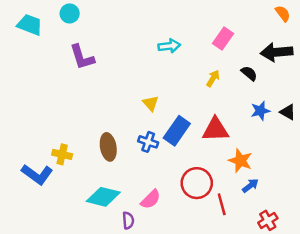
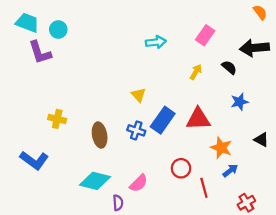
cyan circle: (70, 14) -> (58, 30), moved
purple L-shape: (82, 57) -> (40, 52), moved
black triangle: (288, 112) -> (261, 140), moved
yellow cross: (62, 154) -> (57, 119), moved
red circle: (197, 183) -> (181, 168), size x0.7

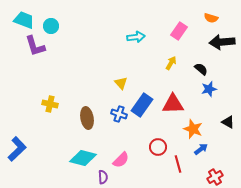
orange semicircle: (260, 12) -> (211, 18), moved, turned 144
black semicircle: (229, 67) -> (201, 69), moved
blue L-shape: (34, 160) -> (17, 149), moved, turned -80

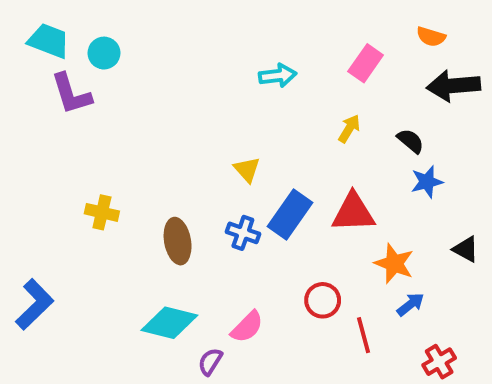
purple semicircle: (103, 177) -> (210, 362), turned -144

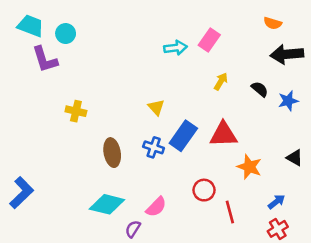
pink rectangle: (366, 63) -> (209, 40), moved
blue star: (427, 182) -> (288, 101), moved
yellow cross: (102, 212) -> (76, 111), moved
blue arrow: (411, 304) -> (276, 202), moved

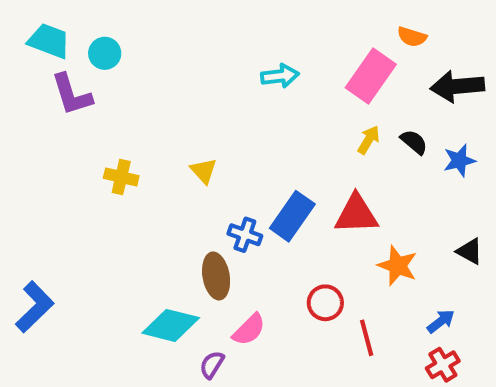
orange semicircle: (273, 23) -> (412, 37), moved
pink rectangle: (209, 40) -> (371, 76), moved, size x1.4
yellow arrow: (221, 81) -> (369, 140), moved
yellow triangle: (156, 107) -> (204, 171), moved
brown ellipse: (112, 153) -> (216, 276), moved

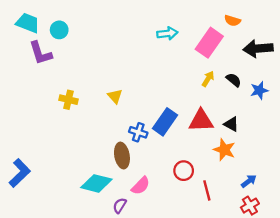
cyan arrow: (280, 76) -> (167, 33), moved
black triangle: (470, 251) -> (231, 124), moved

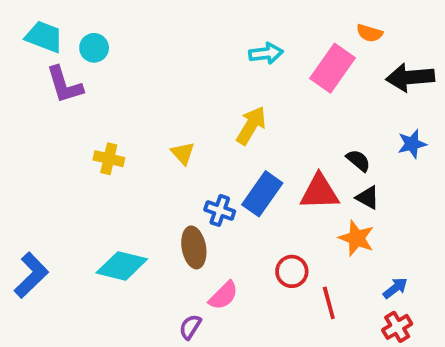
yellow arrow: (208, 79) -> (251, 125), moved, size x1.5
black semicircle: (234, 80) -> (358, 161), moved
cyan diamond: (96, 183) -> (122, 266), moved

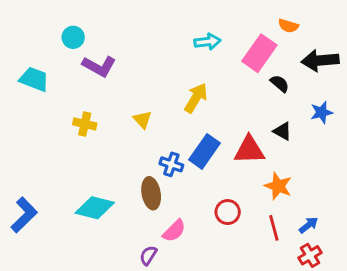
cyan trapezoid: (44, 37) -> (34, 79), moved
purple L-shape: (64, 85) -> (99, 66), moved, turned -44
black semicircle: (358, 161) -> (280, 84), moved
black triangle: (368, 198) -> (283, 131), moved
red line: (329, 303) -> (274, 228), moved

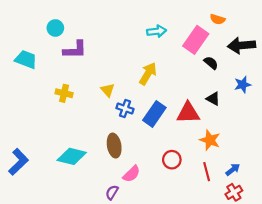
purple L-shape: (99, 66) -> (75, 50), turned -30
blue cross: (171, 164) -> (125, 109), moved

